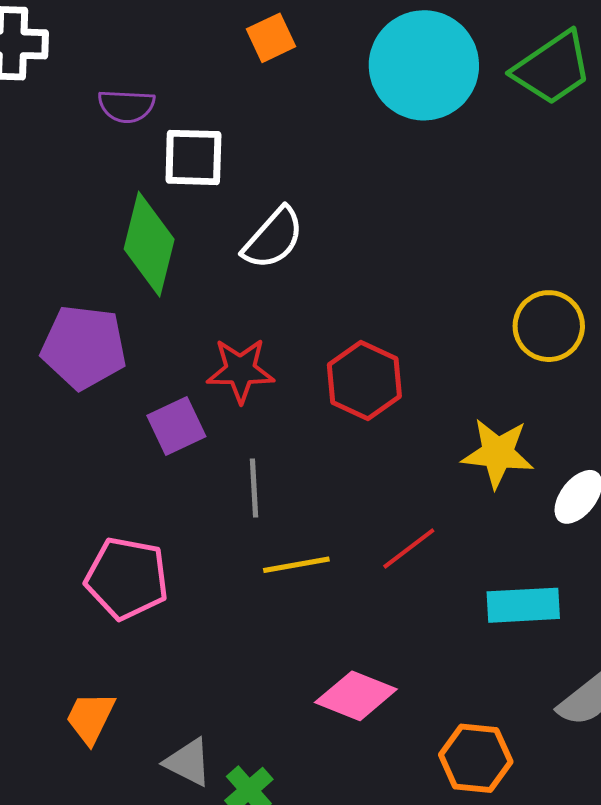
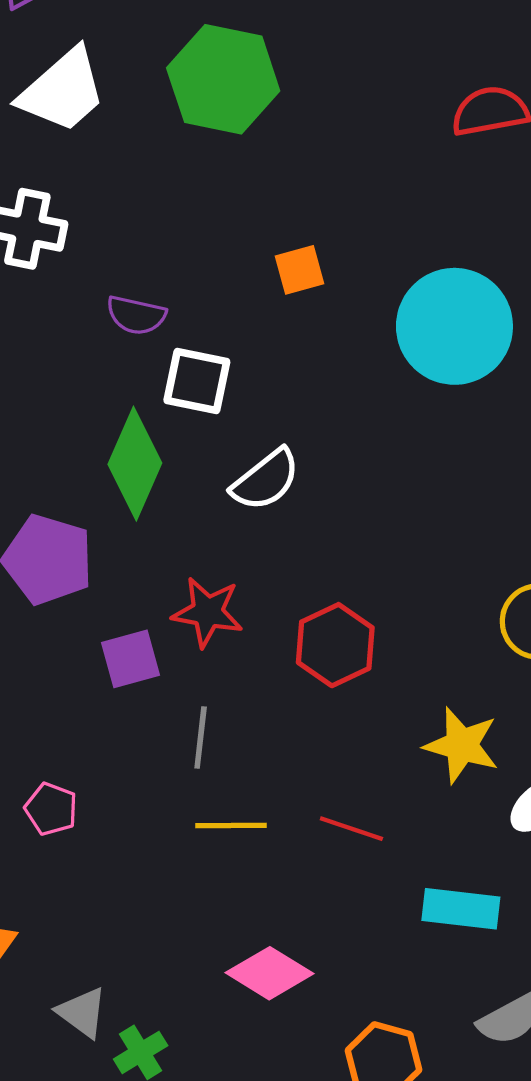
red line: (409, 548) -> (351, 829), turned 46
pink pentagon: (127, 578) -> (51, 809), size x0.6

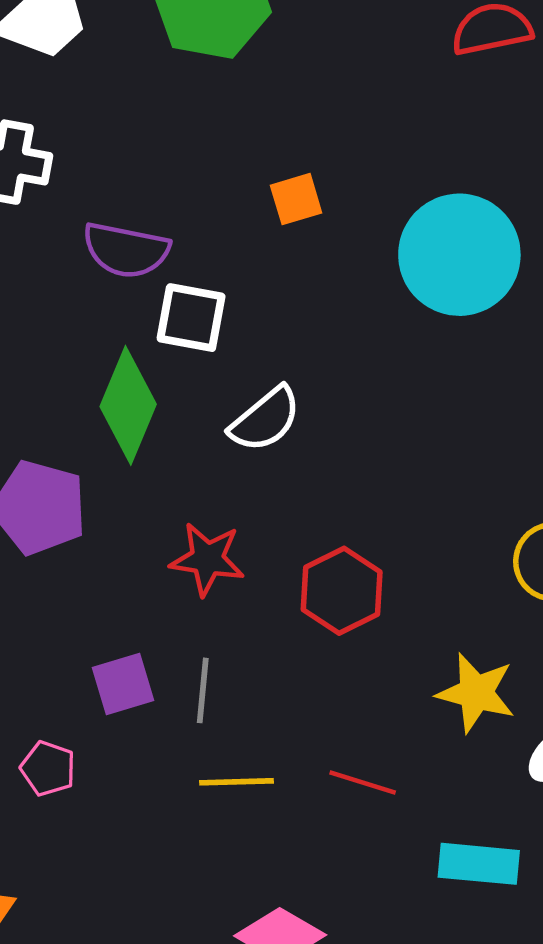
purple semicircle: (136, 315) -> (126, 250), size x1.4
purple square: (131, 659) -> (123, 684), moved

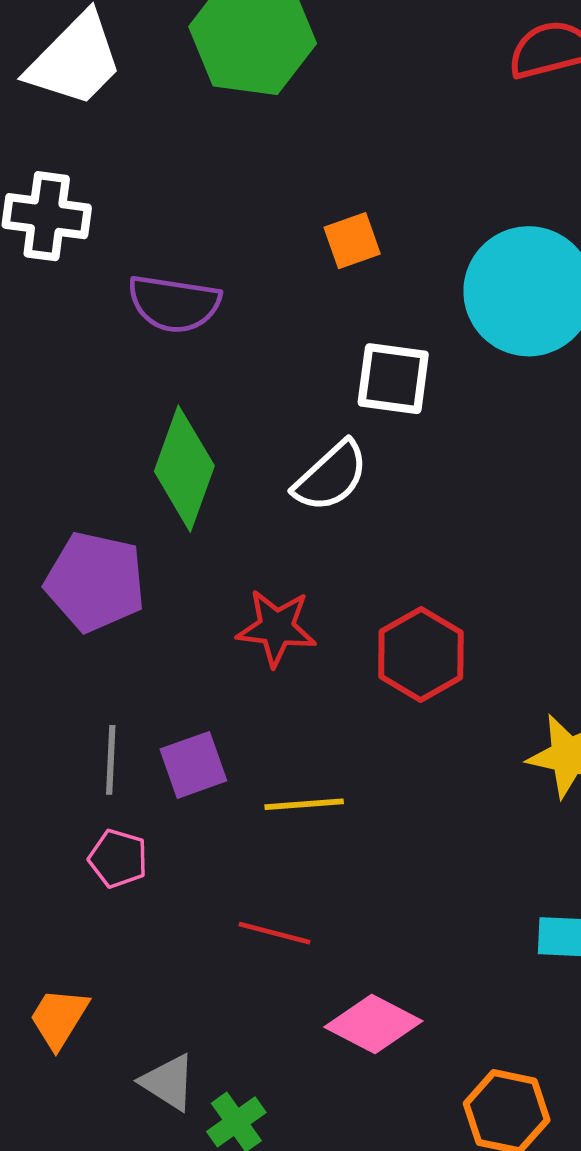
white square: (191, 318) -> (393, 379), moved
gray line: (203, 690) -> (111, 760), moved
yellow line: (237, 782) -> (304, 804), moved
red line: (363, 783) -> (275, 933), moved

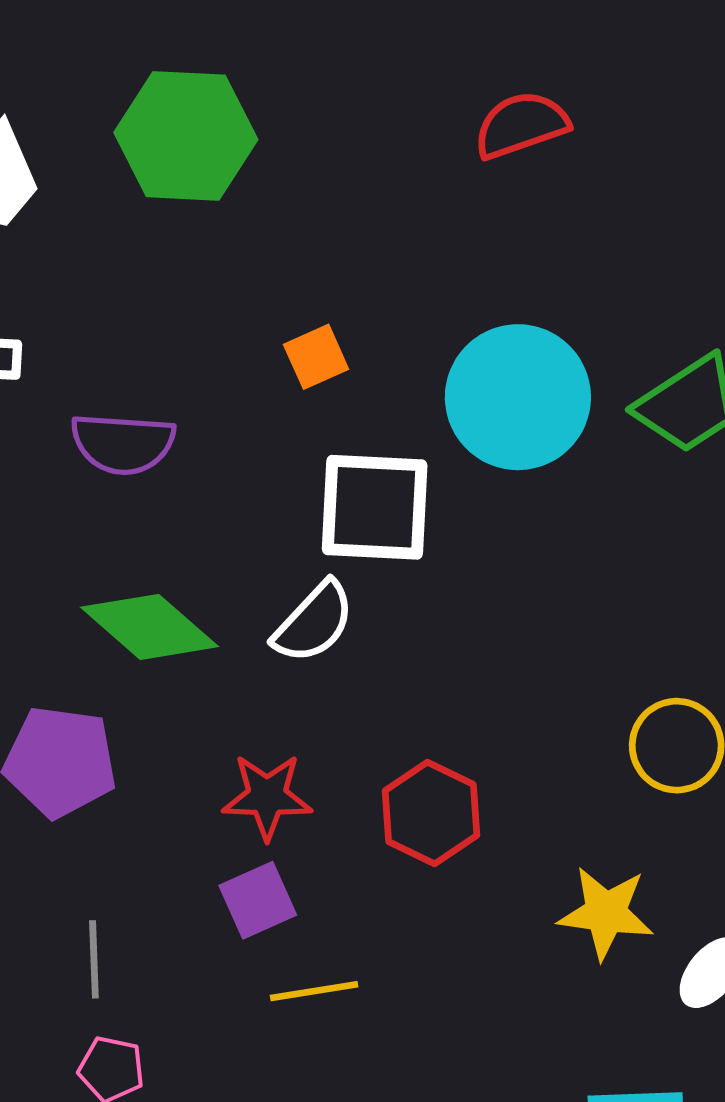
white square: (393, 379) -> (375, 507), size x1.4
green diamond: (184, 469) -> (149, 627), turned -64
purple square: (193, 765) -> (258, 900), moved

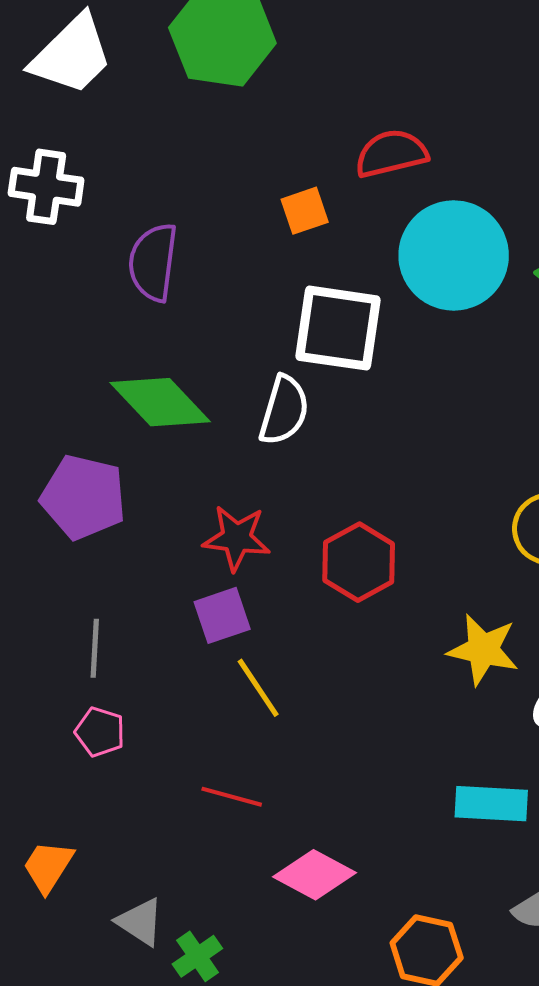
red semicircle: (521, 125) -> (391, 154), moved
purple semicircle: (123, 443) -> (153, 262), turned 88
white semicircle: (314, 622) -> (284, 410), turned -32
yellow line: (314, 991) -> (258, 688), turned 60

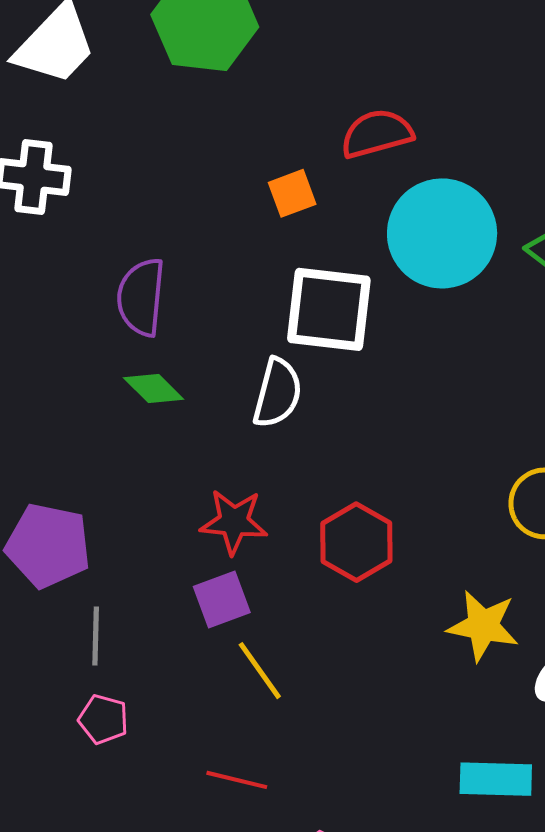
purple semicircle: (153, 262) -> (141, 297), moved
green diamond: (160, 402) -> (154, 388), size x0.6
purple pentagon: (83, 497) -> (48, 546), moved

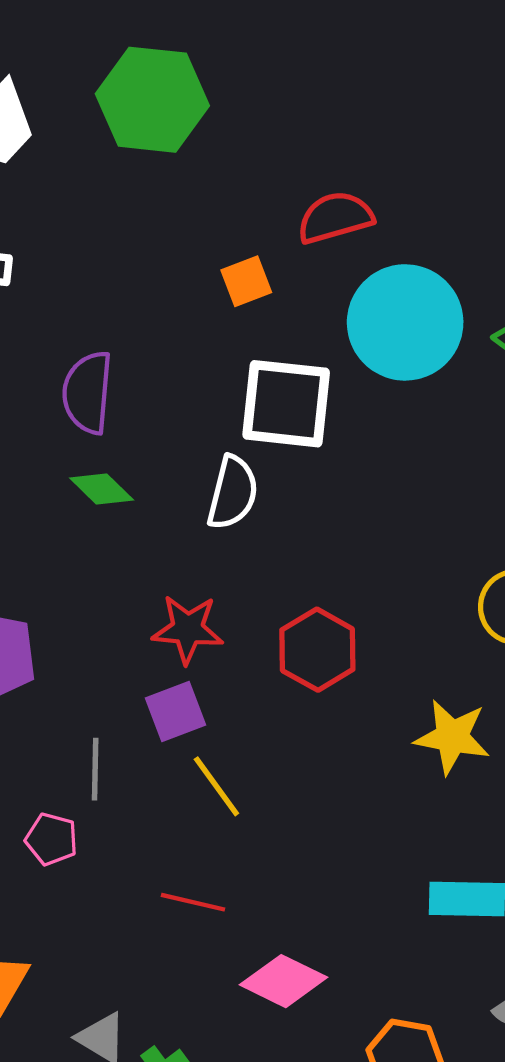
gray line: (96, 636) -> (95, 769), moved

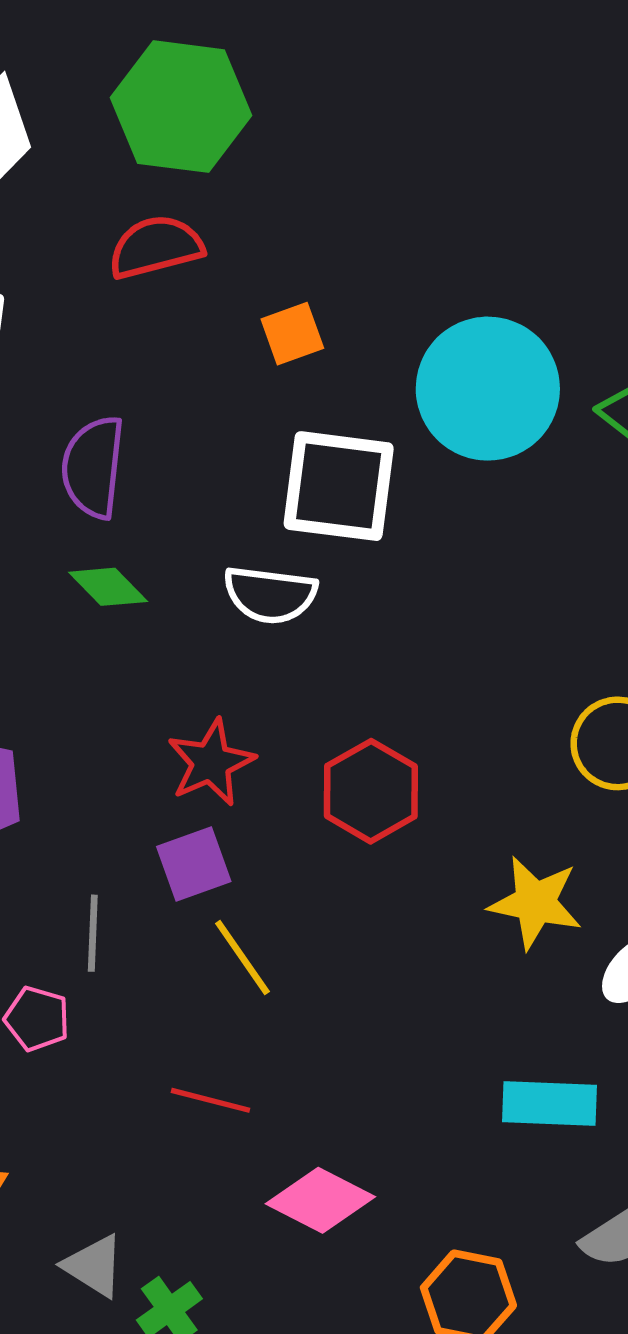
red semicircle: (335, 217) -> (156, 247), moved
white semicircle: (233, 493) -> (270, 595), turned 82
red star: (188, 629) -> (211, 762), turned -30

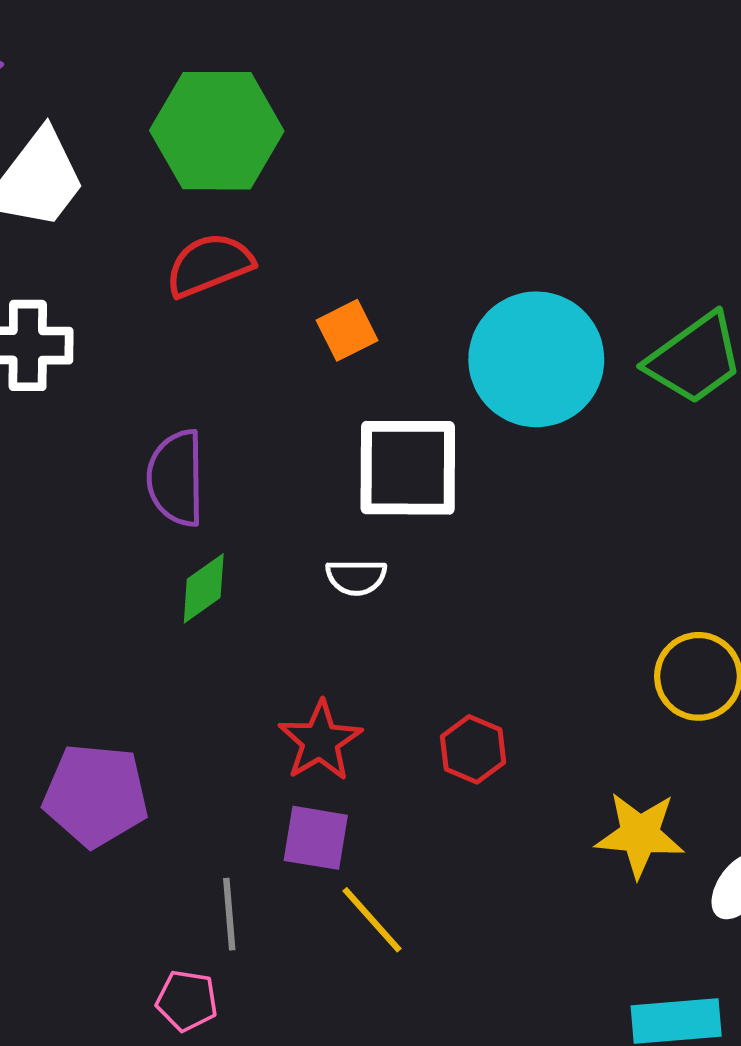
green diamond: (108, 587) -> (204, 588), turned -74
white semicircle: (270, 595) -> (356, 577), size x0.7
red hexagon: (371, 791) -> (473, 749), size x0.7
purple square: (194, 864) -> (316, 838), turned 36

